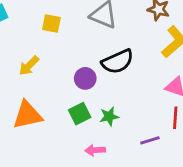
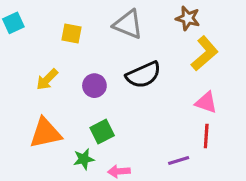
purple circle: (85, 78) -> (94, 86), moved
green star: (109, 116) -> (84, 159), moved

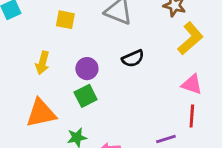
black semicircle: (143, 75) -> (133, 59), size x0.7
yellow arrow: (47, 79) -> (42, 63), turned -30
green square: (102, 132) -> (86, 96), moved

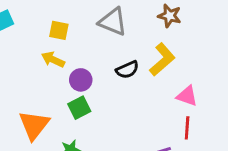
yellow L-shape: (190, 38) -> (162, 60), moved
yellow arrow: (42, 63) -> (53, 60), moved, turned 100
orange triangle: (41, 113) -> (34, 125), turned -40

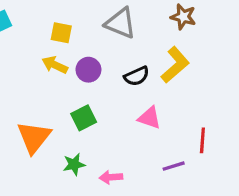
purple circle: (81, 80) -> (88, 70), moved
pink triangle: (187, 96) -> (149, 118), moved

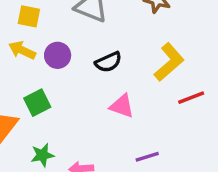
yellow L-shape: (175, 65) -> (169, 62), moved
green square: (84, 118) -> (37, 103), moved
red line: (202, 140) -> (191, 98), moved, turned 65

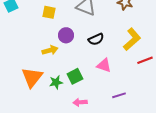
yellow arrow: (22, 50) -> (50, 50), moved, turned 140
green square: (37, 103) -> (75, 76), moved
green star: (42, 155) -> (56, 82), moved

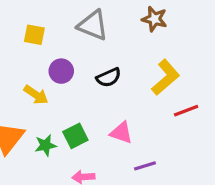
yellow arrow: (50, 50) -> (36, 95), turned 49
pink triangle: (104, 65) -> (121, 133), moved

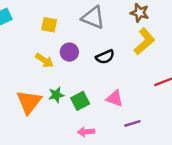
yellow L-shape: (166, 77) -> (144, 41), moved
yellow arrow: (36, 95) -> (44, 60), moved
green star: (45, 145) -> (56, 95), moved

